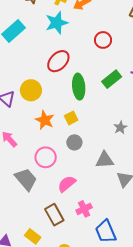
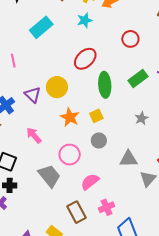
cyan star: (57, 23) -> (85, 20), size x0.7
gray star: (120, 127) -> (141, 118), moved

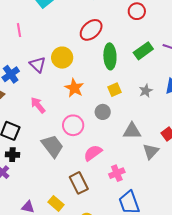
yellow square: (96, 116) -> (115, 90), moved
pink cross: (107, 207) -> (117, 173), moved

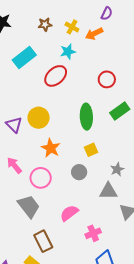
red circle: (137, 11) -> (107, 79), moved
red ellipse: (91, 30) -> (56, 76), moved
gray star: (146, 91) -> (117, 169), moved
pink circle: (73, 125) -> (41, 178), moved
brown rectangle: (79, 183) -> (43, 241), moved

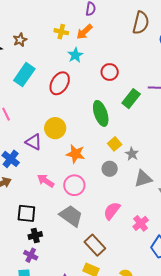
brown star: (45, 24) -> (20, 40), moved
cyan star: (68, 52) -> (75, 55), moved
gray star: (117, 169) -> (132, 154), moved

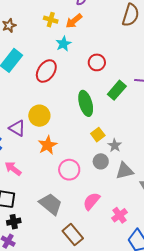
orange star: (75, 154) -> (47, 145), moved, turned 30
gray circle: (110, 169) -> (101, 161), moved
pink arrow: (46, 181) -> (13, 169), moved
pink circle: (74, 185) -> (69, 170), moved

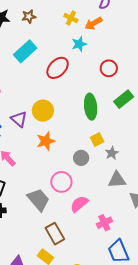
gray circle: (101, 161) -> (81, 158), moved
pink circle: (69, 170) -> (61, 182), moved

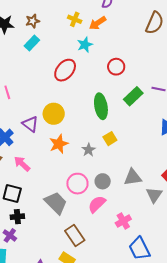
cyan rectangle: (25, 51) -> (32, 43), moved, size x0.7
gray star: (112, 153) -> (89, 150), moved
gray circle: (81, 158) -> (103, 181), moved

